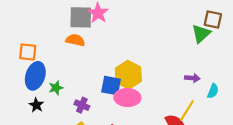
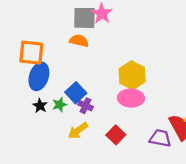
orange square: (28, 52) -> (31, 53), size x1.4
blue square: (111, 86) -> (76, 93), moved, turned 36
green star: (56, 88) -> (59, 105), moved

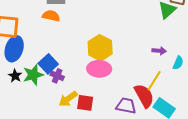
green star: (59, 105) -> (33, 75), size x1.5
yellow arrow: (78, 131) -> (68, 99), moved
red square: (116, 135) -> (85, 103), turned -36

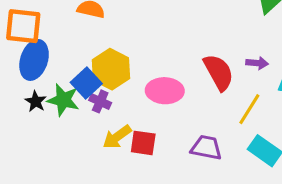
yellow hexagon: (100, 48) -> (111, 69), moved
green star: (33, 75) -> (63, 100), turned 30
red semicircle: (144, 96) -> (219, 72), moved

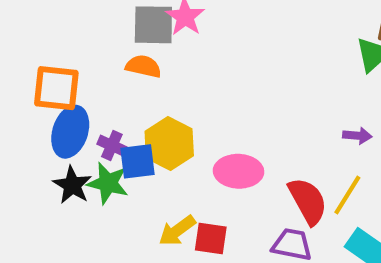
red semicircle: (219, 72) -> (308, 201), moved
blue square: (86, 83) -> (138, 161), turned 36
black star: (36, 101) -> (72, 185), size x1.4
purple cross: (100, 101) -> (112, 146), moved

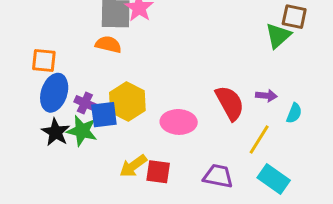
orange square: (56, 88) -> (44, 61), size x0.7
red semicircle: (308, 201) -> (230, 103), moved

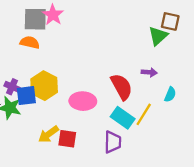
purple arrow: (266, 96) -> (149, 72), moved
purple trapezoid: (218, 176) -> (113, 142), turned 80
cyan rectangle: (274, 179) -> (123, 118), moved

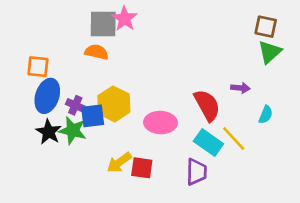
green triangle: (158, 36) -> (270, 52), moved
yellow line: (144, 114) -> (234, 139), turned -75

